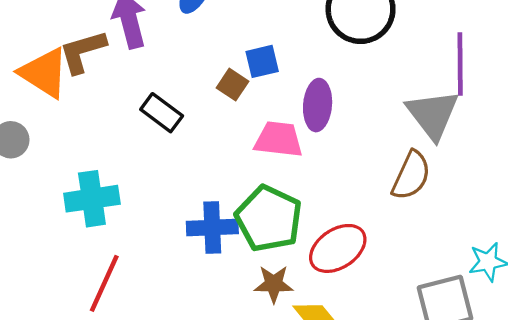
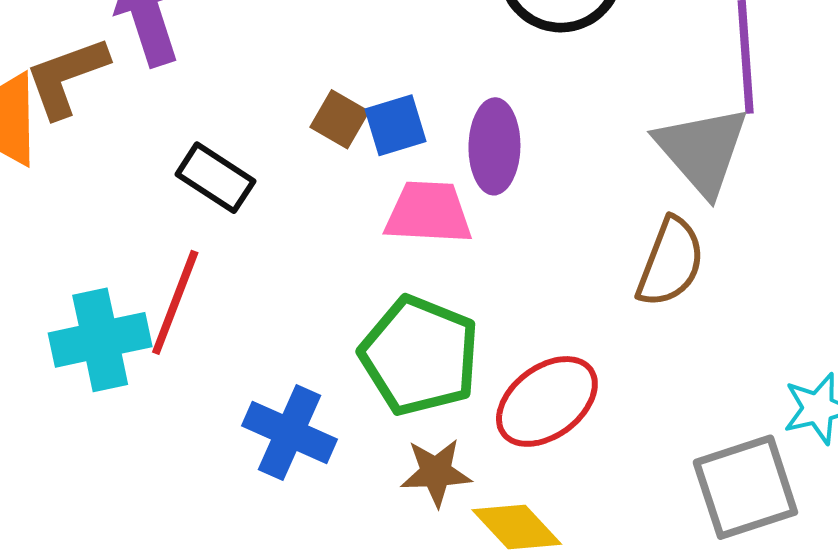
blue square: (262, 61) -> (395, 125), moved
blue cross: (212, 227) -> (290, 432), moved, turned 30
red line: (104, 283) -> (175, 302), moved

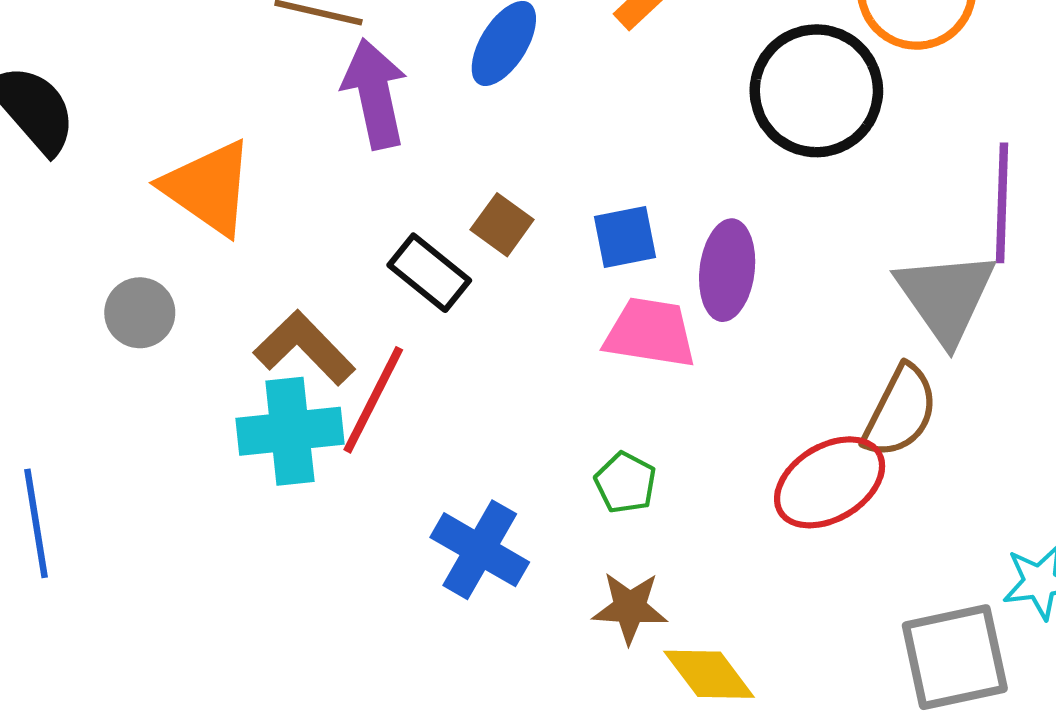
brown L-shape: (67, 77) -> (304, 348), moved, turned 60
brown square: (340, 119) -> (502, 225), moved
green pentagon: (420, 356) -> (625, 483), size x0.5
red ellipse: (547, 401) -> (830, 482), moved

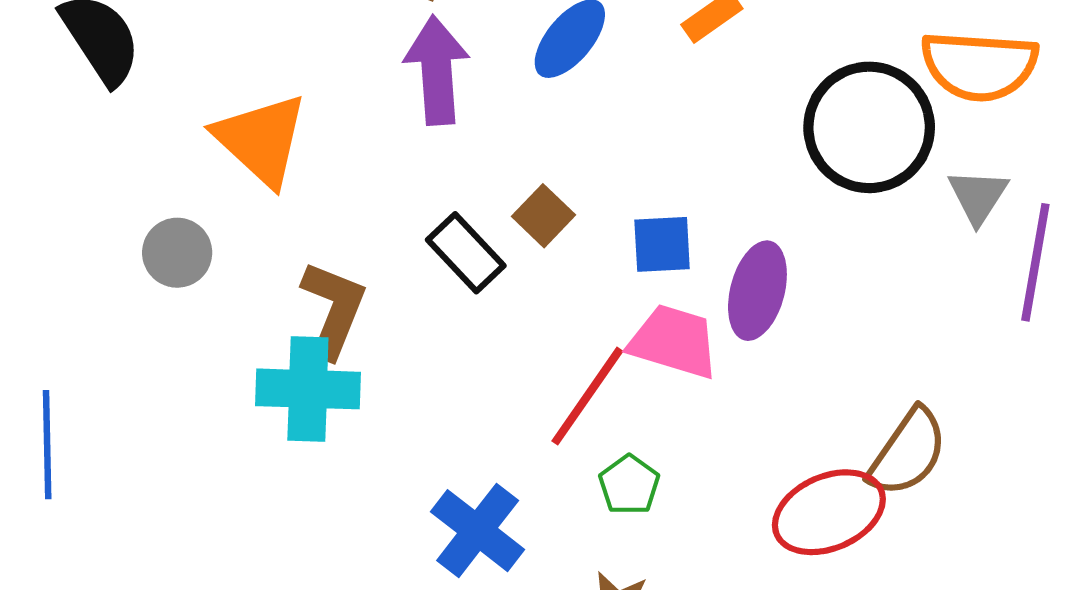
gray triangle: (946, 297) -> (978, 196), moved, size x0.6
brown L-shape: (304, 348) -> (333, 309), turned 58
red line: (373, 400) -> (587, 396), moved

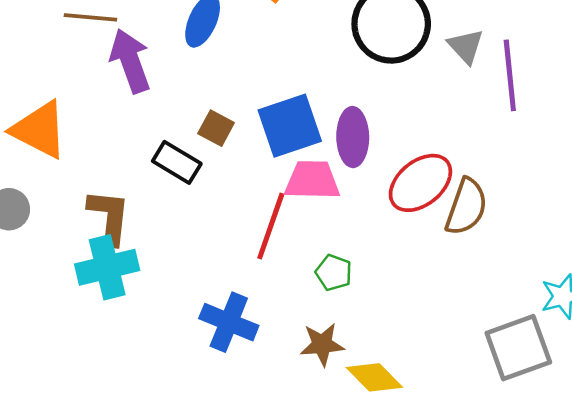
blue square: (662, 244) -> (290, 126), size x1.6
green pentagon: (629, 485) -> (334, 273), moved
red ellipse: (829, 512) -> (420, 183), moved

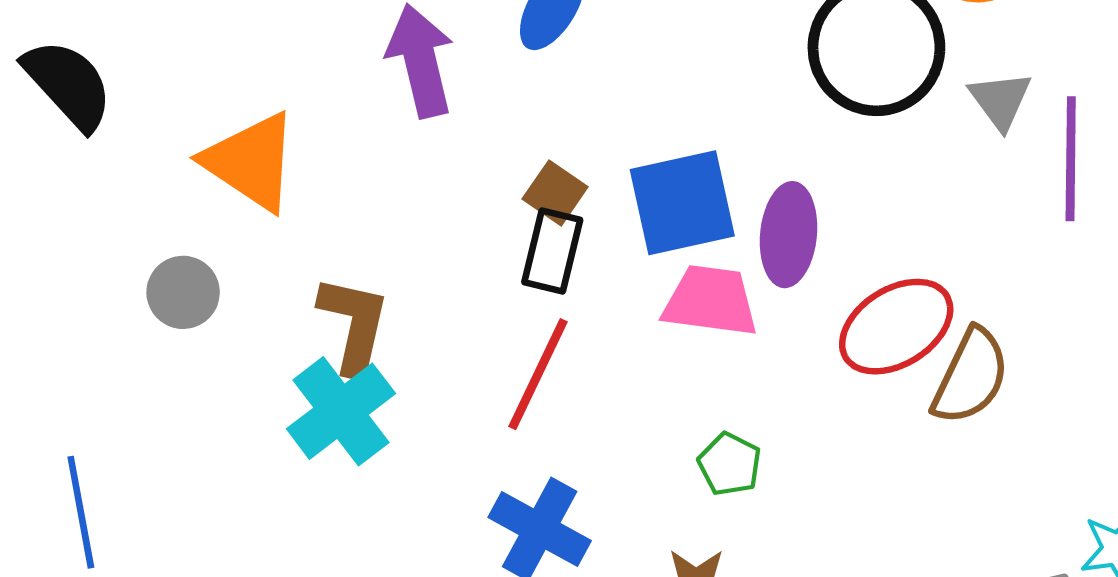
black rectangle: (177, 162) -> (552, 251), moved, turned 66
red line: (271, 226) -> (538, 374), moved
cyan cross: (107, 267) -> (341, 411), turned -30

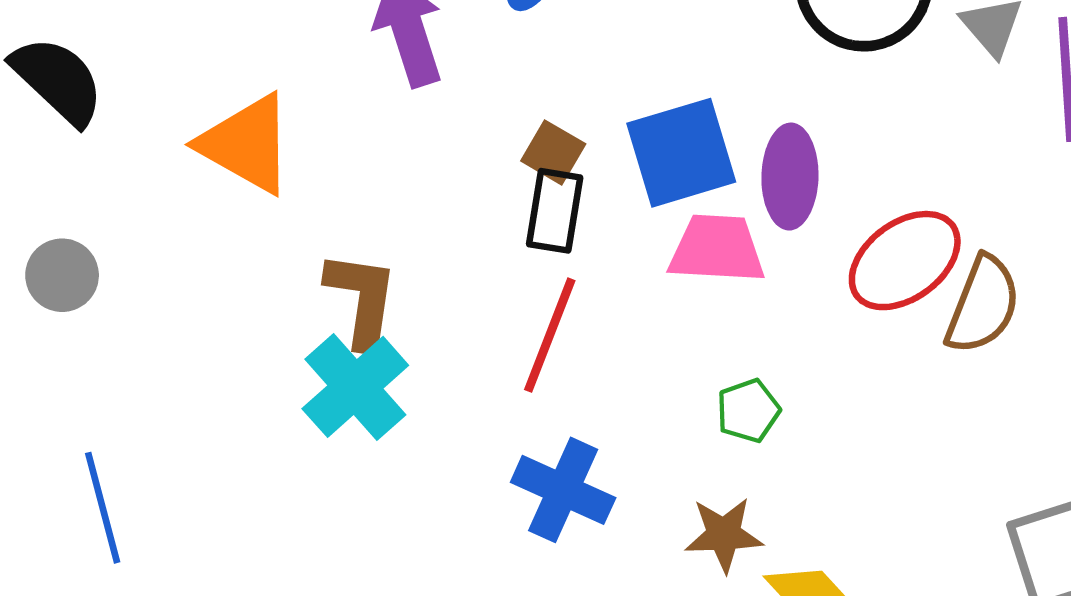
gray circle: (183, 292) -> (62, 275), moved
green pentagon: (730, 464) -> (748, 411), turned 30

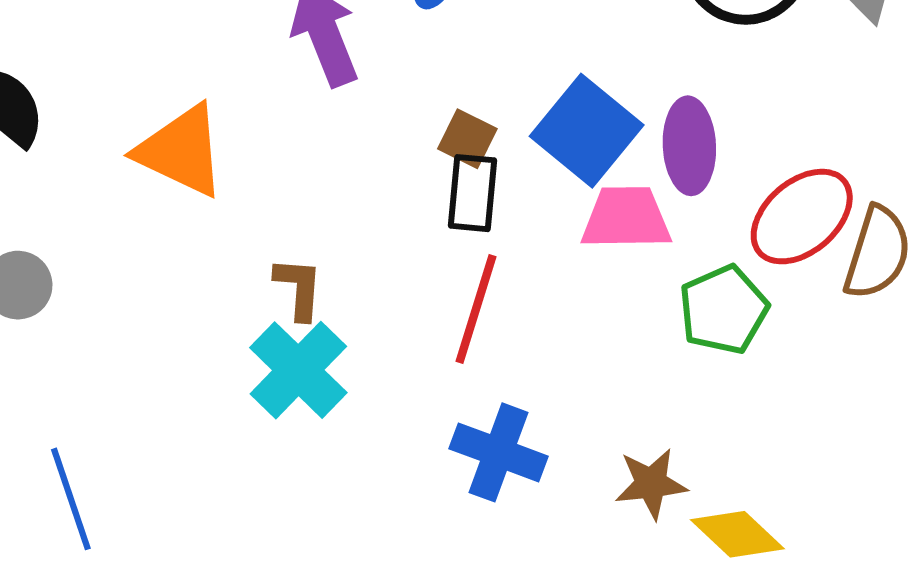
blue square: (681, 153) -> (587, 131), turned -30
brown L-shape: (362, 300) -> (299, 288), size x0.7
green pentagon: (748, 411) -> (724, 310), moved, size x1.5

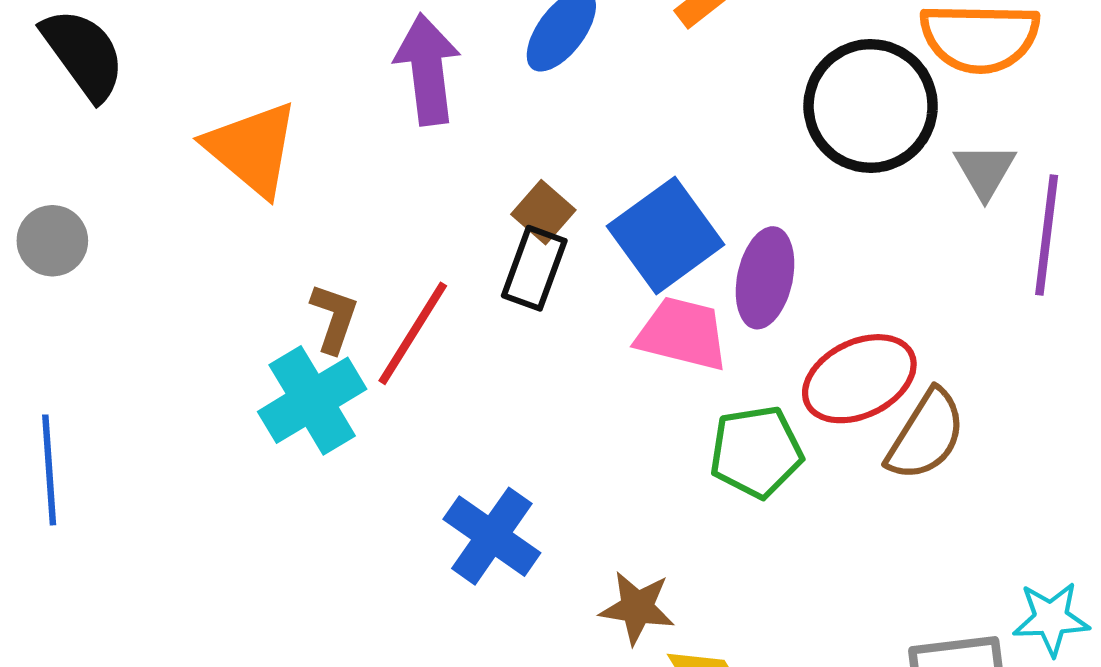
red line: (476, 309) -> (413, 333), moved

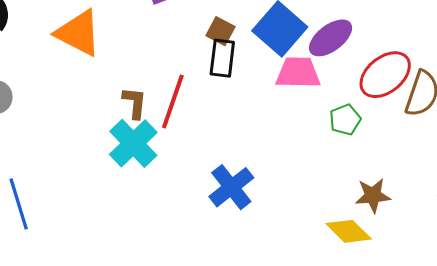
purple ellipse: (765, 278) -> (331, 38), turned 54
green pentagon: (756, 452) -> (345, 120), size x0.7
blue cross: (492, 536) -> (231, 187), turned 30
brown star: (637, 608) -> (373, 196), moved

